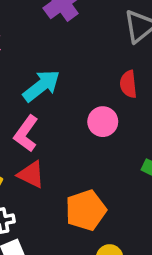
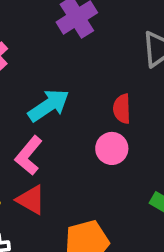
red semicircle: (128, 84) -> (122, 109), moved

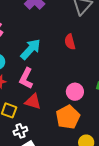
pink circle: (112, 148) -> (75, 92), moved

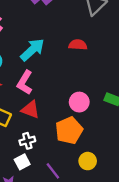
red semicircle: (70, 42) -> (78, 45), turned 105
white cross: (20, 131) -> (27, 141), moved

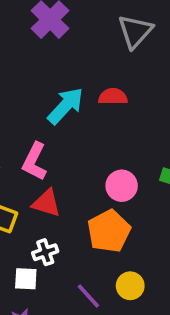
cyan arrow: (32, 50) -> (65, 106), moved
yellow circle: (88, 161) -> (130, 286), moved
white square: (22, 162) -> (26, 279), moved, turned 35

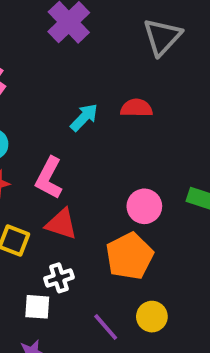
cyan arrow: (65, 106) -> (84, 117), size x0.7

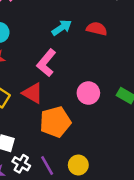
pink L-shape: (49, 178) -> (46, 63), moved
orange pentagon: (129, 256) -> (55, 122), moved
white cross: (59, 278) -> (21, 164), moved, turned 36

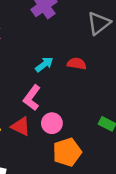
pink circle: (88, 93) -> (52, 123), moved
orange pentagon: (55, 122) -> (67, 152), moved

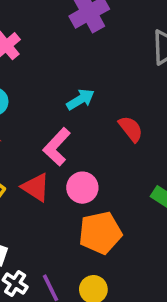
red semicircle: (77, 64) -> (131, 129), moved, turned 36

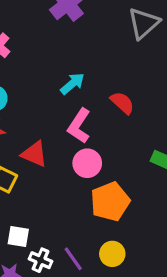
pink L-shape: (57, 147) -> (79, 126), moved
red triangle: (36, 187) -> (34, 154), moved

